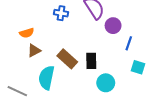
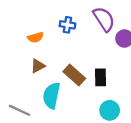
orange semicircle: (27, 33) -> (36, 37), moved
cyan circle: (106, 83) -> (110, 110), moved

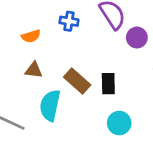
brown triangle: (38, 66) -> (34, 70), turned 35

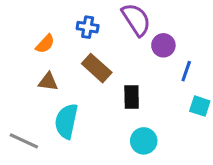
orange semicircle: (31, 36) -> (45, 44), turned -30
brown rectangle: (77, 81) -> (97, 68), moved

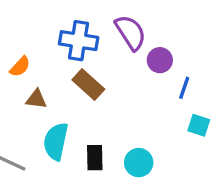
blue cross: (88, 27) -> (79, 41), size x1.6
orange semicircle: (45, 44) -> (20, 67), moved
black rectangle: (132, 97) -> (95, 158), moved

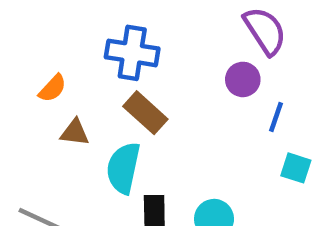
purple semicircle: (131, 33) -> (265, 31), moved
cyan semicircle: (56, 141) -> (123, 168), moved

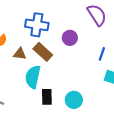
purple circle: (243, 79) -> (70, 38), moved
brown triangle: (75, 133) -> (20, 54), moved

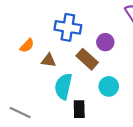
brown rectangle: (43, 52) -> (87, 59), moved
cyan circle: (74, 100) -> (109, 86), moved

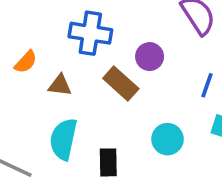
cyan semicircle: (63, 86) -> (63, 139), moved
cyan circle: (109, 86) -> (168, 139), moved

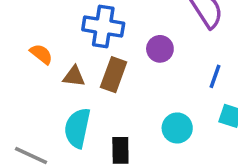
orange semicircle: (26, 62) -> (41, 54), turned -95
brown rectangle: (121, 83) -> (114, 75), moved, turned 68

